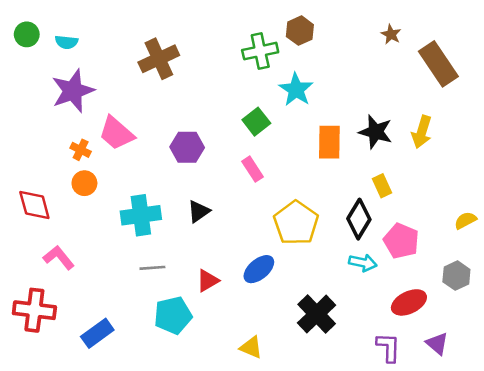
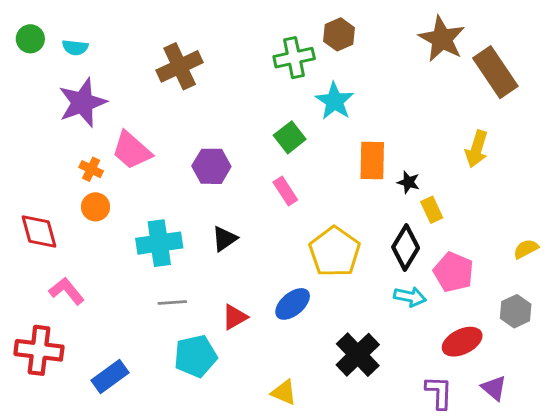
brown star: (391, 34) -> (442, 39), size x2.0
black star: (376, 132) -> (408, 182), moved, size x0.6

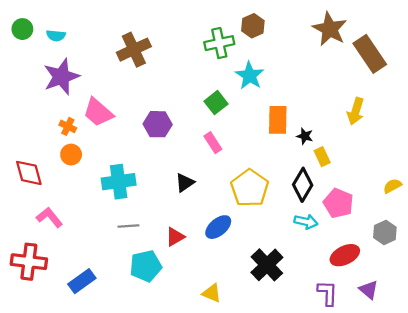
black triangle: (224, 239) -> (185, 183), moved

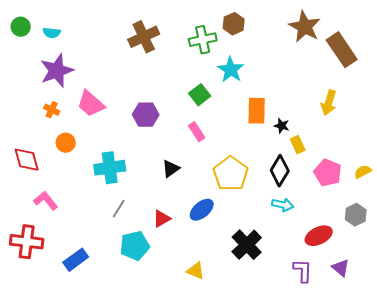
brown cross: (134, 50) -> (144, 37), moved
orange cross: (68, 126) -> (52, 110), moved
pink pentagon: (338, 203) -> (328, 173), moved
gray line: (128, 226) -> (119, 209), turned -54

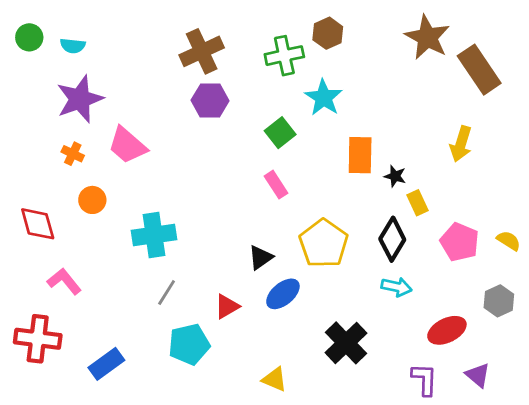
purple hexagon: (146, 115) -> (210, 100), moved
black triangle: (171, 169) -> (261, 257), moved
yellow semicircle: (363, 172) -> (509, 241), turned 60

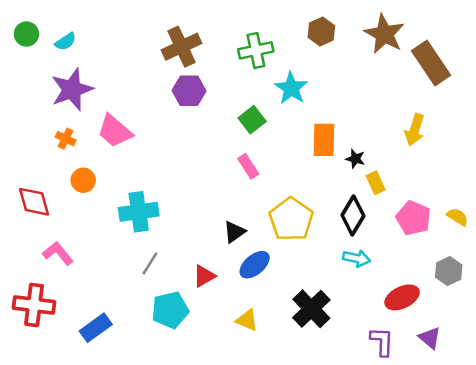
brown hexagon: (328, 33) -> (321, 32), moved
cyan semicircle: (73, 46) -> (66, 42), turned -40
yellow triangle: (275, 379) -> (247, 320), moved

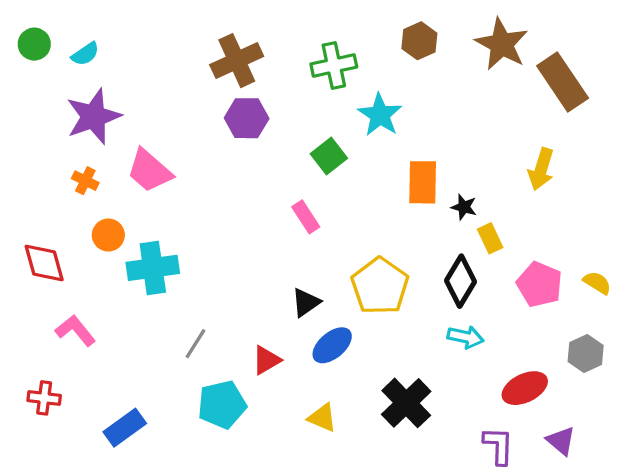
pink rectangle: (248, 166) -> (306, 217), moved
cyan cross: (139, 212) -> (153, 268), moved
red cross: (34, 305) -> (44, 398), size x0.6

